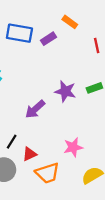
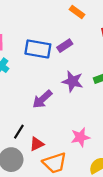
blue rectangle: (19, 33) -> (38, 49), moved
purple rectangle: (49, 39) -> (65, 46), moved

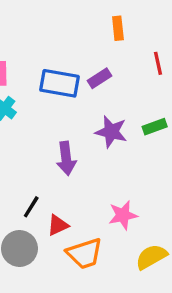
orange rectangle: (77, 12) -> (118, 28), turned 48
purple arrow: (42, 99) -> (66, 158), turned -55

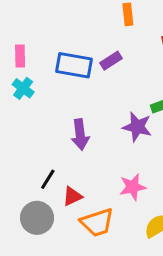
purple star: (111, 132) -> (137, 127), moved

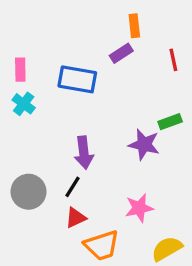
purple rectangle: (111, 61) -> (121, 53), moved
black line: (48, 179) -> (72, 187), moved
gray circle: (37, 218) -> (28, 192), moved

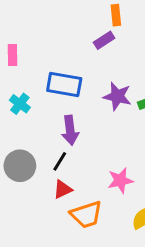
blue rectangle: (77, 79) -> (64, 85), moved
cyan cross: (24, 104) -> (20, 104), moved
purple star: (144, 144) -> (117, 96), moved

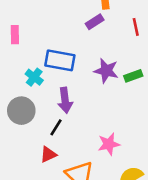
cyan cross: (20, 104) -> (34, 77), moved
gray circle: (20, 166) -> (21, 111), moved
red triangle: (63, 189) -> (48, 154), moved

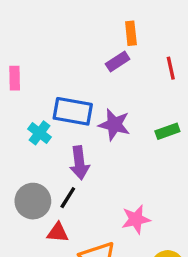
purple star: (106, 71) -> (114, 125), moved
gray circle: (21, 111) -> (33, 201), moved
red triangle: (48, 154) -> (58, 233), turned 30

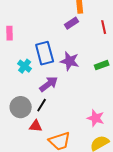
blue rectangle: (73, 111) -> (45, 53), turned 65
purple arrow: (79, 163) -> (49, 84), turned -120
pink star: (136, 219) -> (96, 118), moved, turned 30

